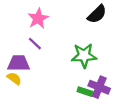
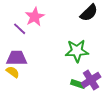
purple line: (35, 44) -> (20, 29), moved
purple cross: (99, 87) -> (91, 80), turned 36

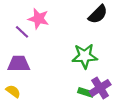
pink star: (35, 17) -> (38, 19), turned -30
yellow semicircle: (13, 72) -> (13, 91), moved

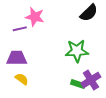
purple line: (22, 32) -> (20, 29), turned -56
yellow semicircle: (13, 91) -> (22, 79), moved

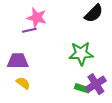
purple line: (20, 29) -> (29, 30), moved

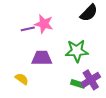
pink star: (37, 18) -> (44, 24), moved
purple trapezoid: (18, 61) -> (42, 58), moved

